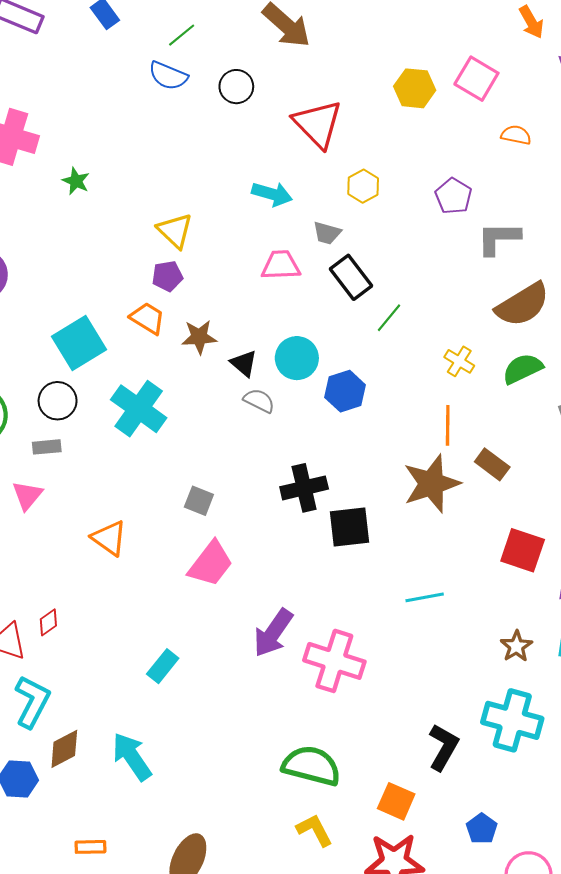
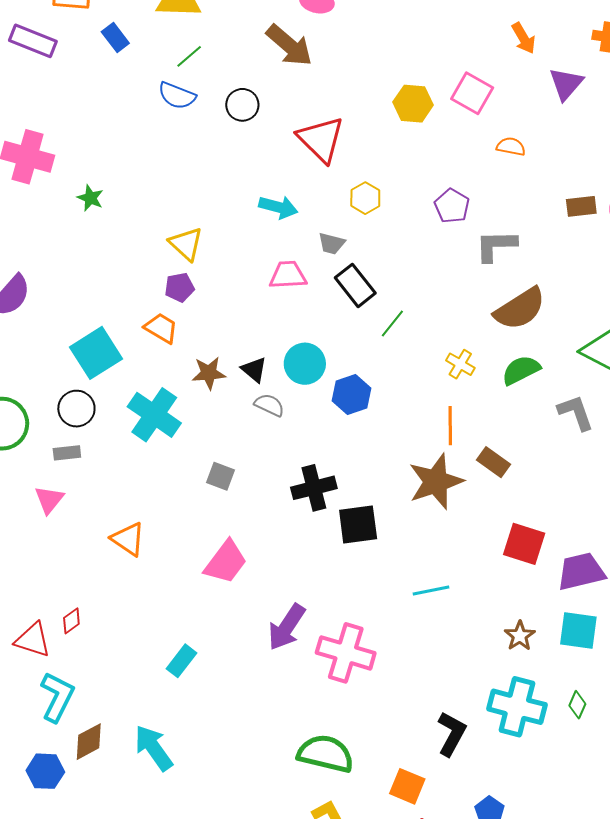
brown star: (199, 337) -> (209, 373), moved
gray square: (199, 501) -> (221, 476), moved

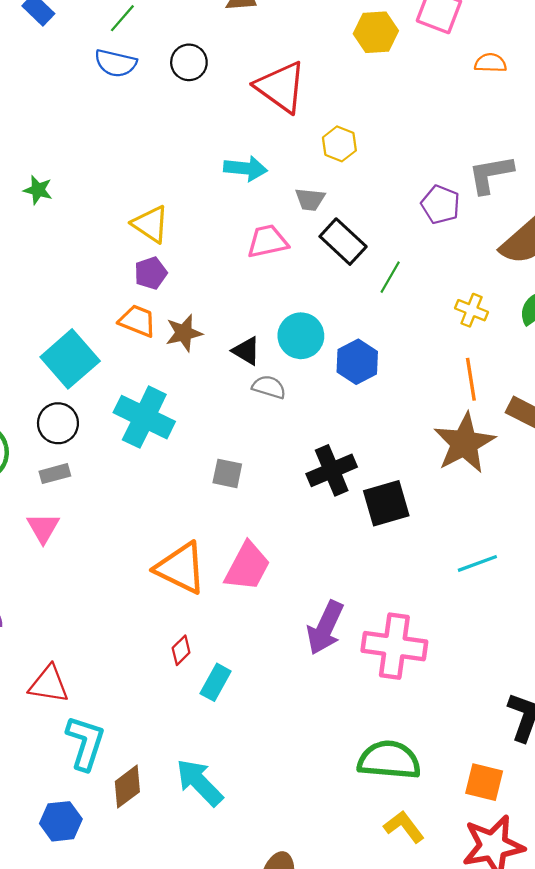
purple pentagon: (452, 206) -> (441, 205), moved
brown star: (209, 373) -> (184, 333), moved
orange triangle: (128, 539) -> (181, 568), moved, size x1.4
red diamond: (71, 621) -> (181, 650), moved
blue hexagon: (45, 771) -> (61, 821), moved

